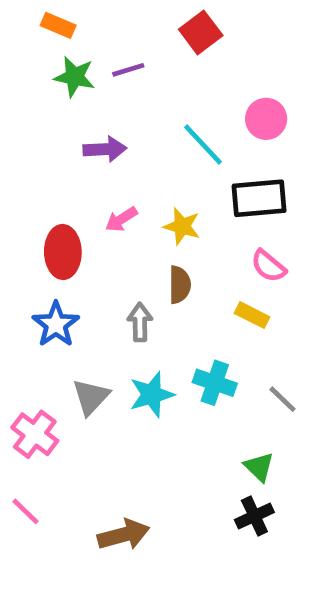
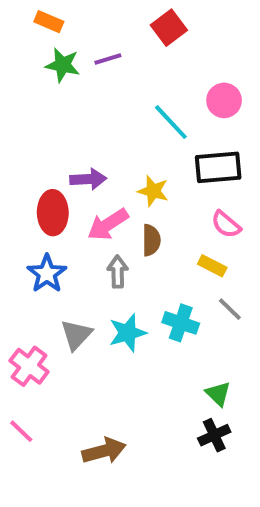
purple arrow: (105, 149) -> (88, 179), moved
pink arrow: (121, 219) -> (108, 224), moved, size x1.5
gray line: (282, 399) -> (230, 309), moved

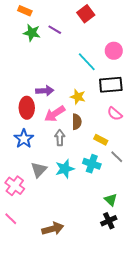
purple line: (108, 59) -> (55, 30), turned 48
yellow rectangle: (212, 266) -> (101, 140), moved

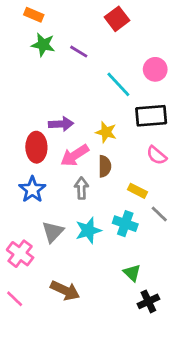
purple line: (55, 30) -> (79, 52), moved
green triangle: (111, 200) -> (132, 273), moved
brown arrow: (53, 229) -> (65, 291), moved, turned 40

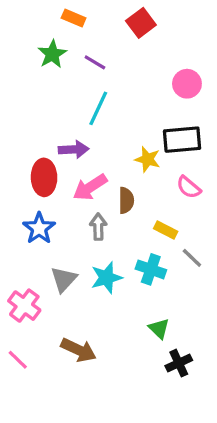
orange rectangle: (34, 15) -> (74, 18), moved
green star: (43, 45) -> (52, 54), turned 30
cyan line: (118, 84) -> (98, 108), moved, turned 68
yellow star: (106, 132) -> (148, 159), moved

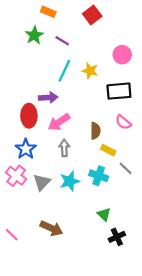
yellow star: (148, 159) -> (90, 71), moved
brown semicircle: (126, 200) -> (95, 131), moved
pink cross: (24, 306) -> (16, 176), moved

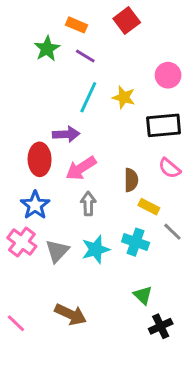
orange rectangle: (48, 12) -> (76, 25), moved

